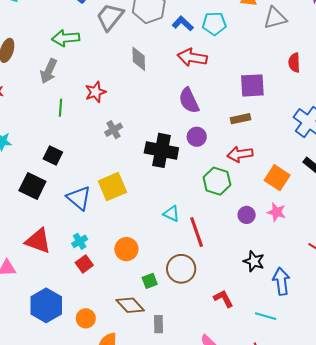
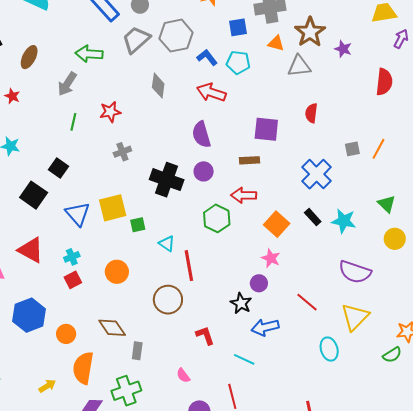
purple circle: (247, 215) -> (259, 283), moved
green square: (150, 281) -> (138, 225), moved
blue arrow: (281, 281) -> (265, 327), turned -104

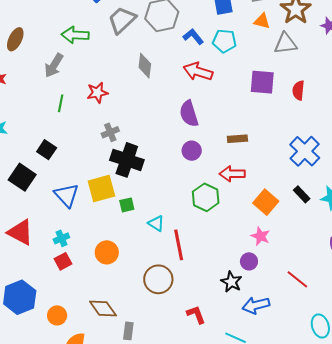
purple square: (266, 129) -> (262, 82), moved
black cross: (167, 180) -> (127, 160), moved

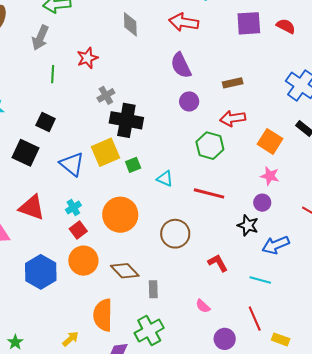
red semicircle: (298, 90) -> (286, 26), turned 120
red line: (179, 245) -> (209, 193), moved, turned -56
orange circle: (107, 252) -> (120, 215), size x1.5
orange circle: (57, 315) -> (83, 261), moved, size x1.5

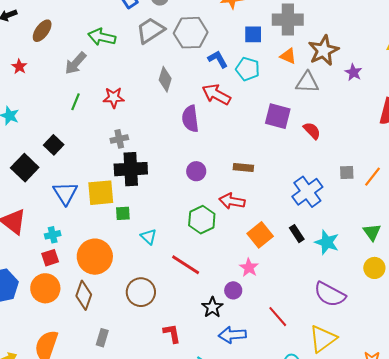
purple semicircle: (181, 65) -> (190, 119), moved
black cross: (126, 120) -> (131, 169), turned -32
brown diamond: (125, 271) -> (84, 295), moved, turned 44

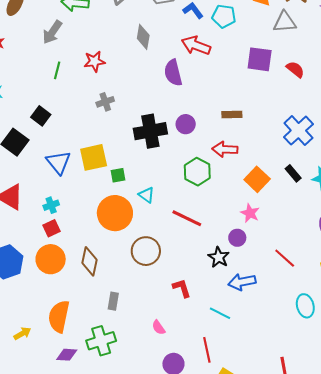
black cross: (131, 169) -> (150, 131), moved
orange circle: (95, 257) -> (115, 213), moved

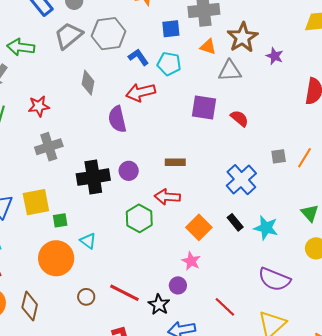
red arrow: (196, 45) -> (141, 92), turned -36
gray cross: (105, 102) -> (49, 147), size x1.5
red line: (187, 218) -> (124, 293), moved
brown circle: (146, 251) -> (86, 297), size x0.6

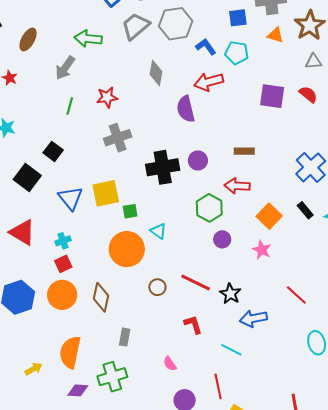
gray triangle: (230, 71) -> (313, 61), moved, size x0.7
red semicircle: (239, 118) -> (308, 94), moved
purple circle: (178, 285) -> (222, 239), moved

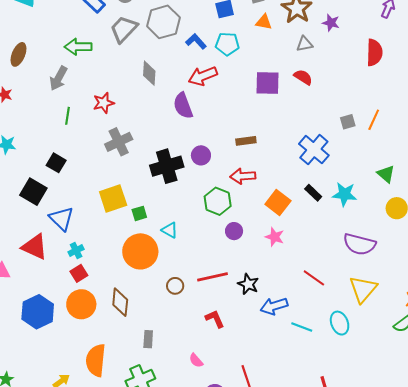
blue triangle: (71, 198) -> (61, 219), moved
red line: (196, 282) -> (213, 277), turned -32
cyan line: (231, 350) -> (302, 327), moved

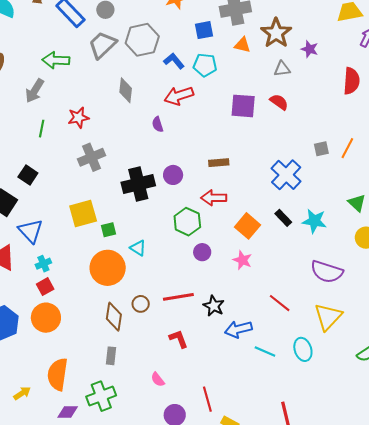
purple semicircle: (183, 106) -> (158, 124), size x0.6
brown diamond: (120, 302) -> (114, 317), moved

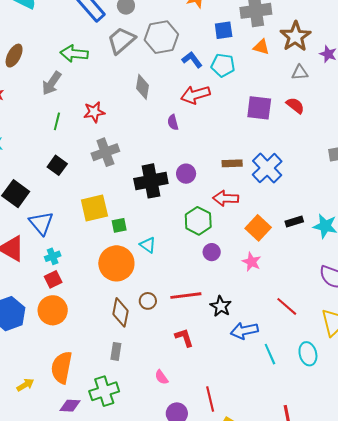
black square: (28, 175) -> (57, 165), moved
blue cross: (286, 175) -> (267, 168), moved
black rectangle: (283, 218) -> (294, 221), turned -66
cyan line: (265, 351) -> (270, 354), turned 40

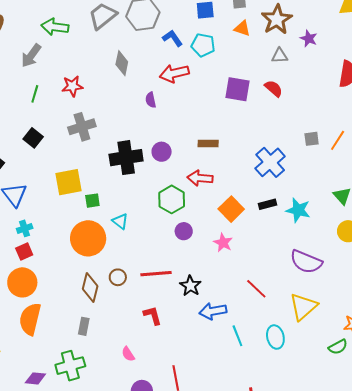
blue cross: (267, 168) -> (270, 162), moved
orange semicircle: (62, 367) -> (30, 319), moved

